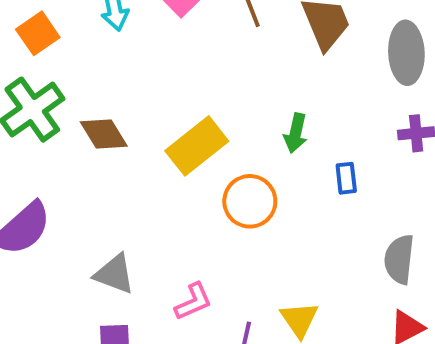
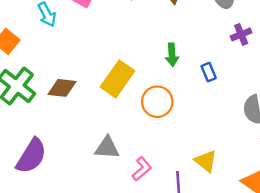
brown diamond: (104, 134) -> (62, 88), turned -36
gray triangle: (114, 274) -> (107, 148), moved

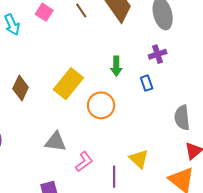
purple cross: (241, 34) -> (158, 54), moved
brown diamond: (62, 88) -> (21, 88), turned -75

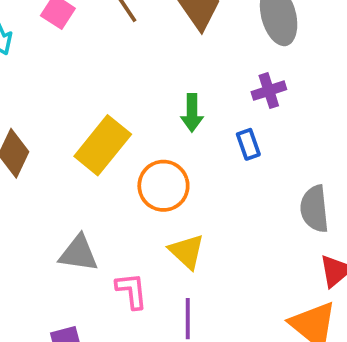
yellow triangle: (139, 159) -> (187, 251), moved
pink L-shape: (84, 162) -> (132, 291), turned -60

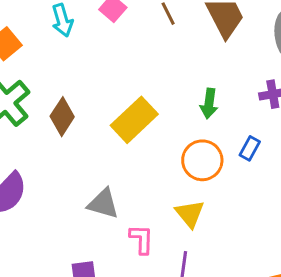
blue rectangle: (248, 144) -> (250, 148), moved, turned 40
orange circle: (163, 186) -> (202, 160), moved

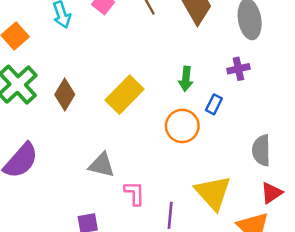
blue rectangle: (250, 148) -> (214, 104), moved
yellow triangle: (190, 214) -> (213, 193), moved, size x1.5

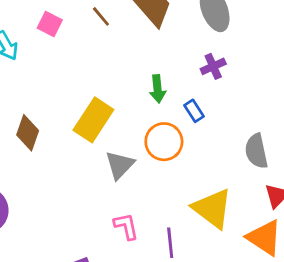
blue rectangle: (214, 104) -> (194, 111), turned -48
gray triangle: (102, 165) -> (120, 165), moved, turned -48

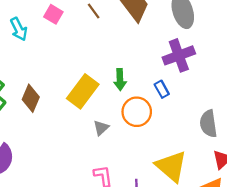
purple cross: (213, 66) -> (179, 55), size x1.6
green arrow: (158, 89) -> (120, 80), moved
gray triangle: (120, 165) -> (101, 128), size x0.7

